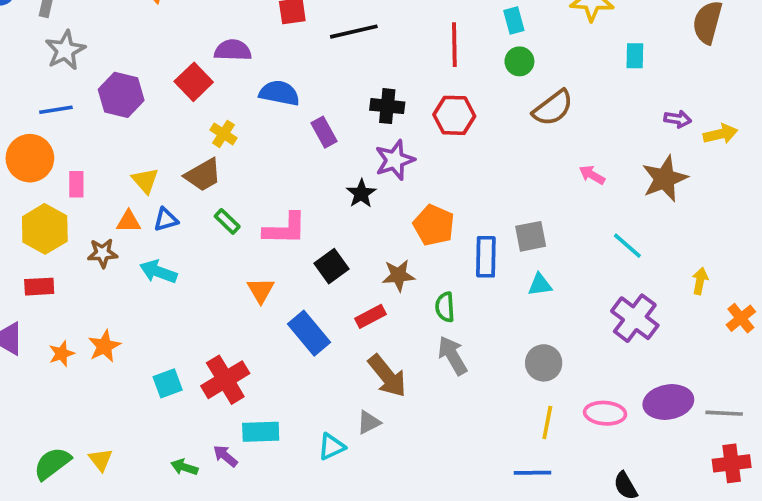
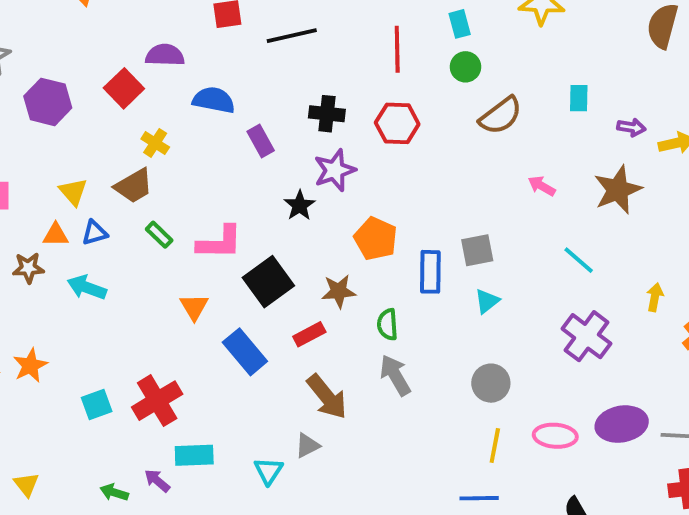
cyan rectangle: (635, 56) -> (579, 98), moved
black square: (331, 266) -> (268, 282), size x1.4
cyan triangle: (540, 285) -> (487, 301), turned -30
cyan triangle: (331, 447) -> (268, 471), turned -32

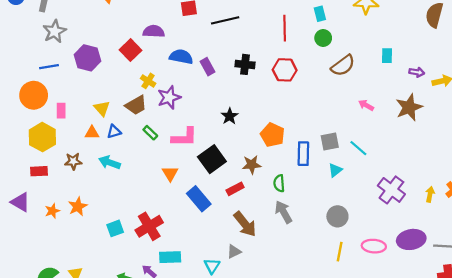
purple rectangle: (261, 141) -> (208, 67), moved
purple star: (335, 170) -> (169, 97), moved
cyan line: (579, 260) -> (358, 148), moved
brown star: (28, 268) -> (73, 161), moved
yellow arrow: (655, 297) -> (430, 194), moved

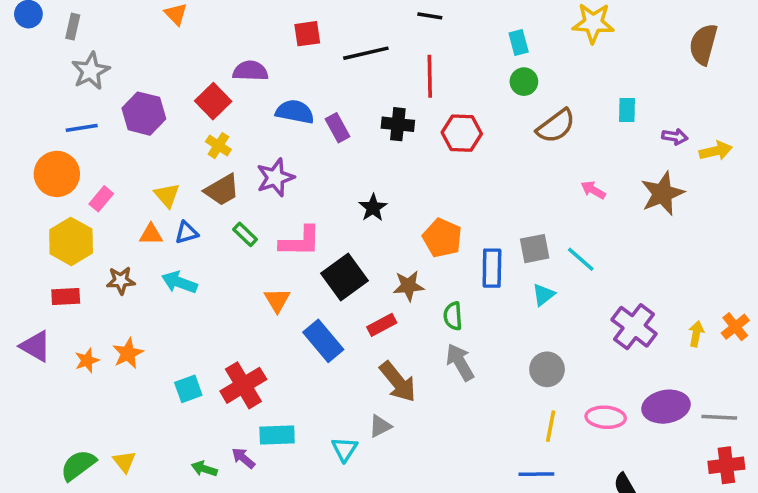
red line: (285, 28) -> (430, 76), moved
yellow cross: (148, 81) -> (218, 146), moved
pink rectangle: (61, 111) -> (101, 199), turned 40

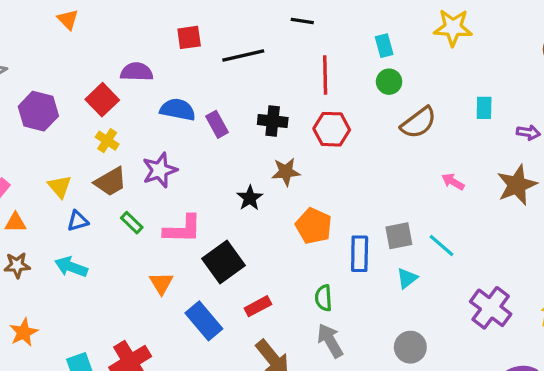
red line: (430, 76) -> (325, 75), moved
orange triangle: (151, 234) -> (15, 223), moved
brown star: (408, 286) -> (286, 172), moved

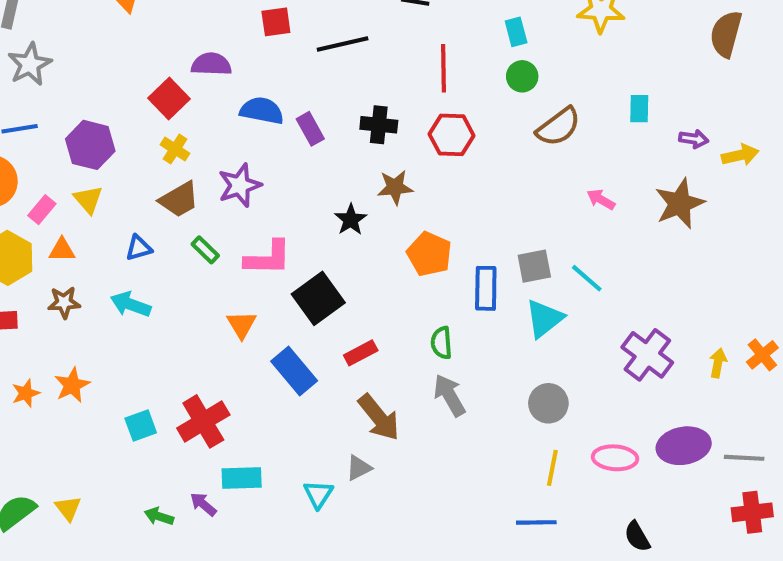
purple hexagon: (38, 111) -> (90, 145), moved
yellow triangle: (60, 187) -> (88, 199), moved
cyan triangle: (407, 278) -> (544, 319), size x1.5

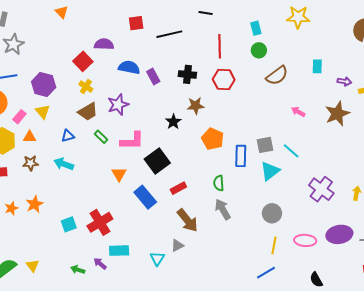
blue line: (536, 522) -> (266, 273), turned -30

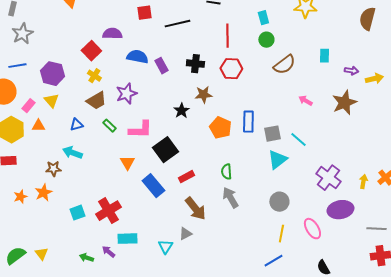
blue rectangle: (241, 156) -> (248, 122), moved
brown star: (31, 163) -> (53, 169), moved
purple ellipse: (339, 234) -> (340, 210), moved
pink ellipse: (305, 240) -> (312, 229), turned 55

